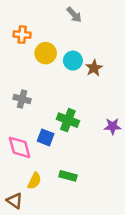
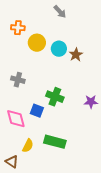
green rectangle: (68, 176) -> (55, 142), size x1.5

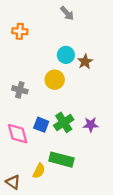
yellow circle: (37, 43) -> (55, 80), moved
green cross: (55, 97) -> (64, 122), moved, turned 36
purple star: (91, 102) -> (91, 125), moved
yellow semicircle: (28, 146) -> (39, 171), moved

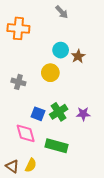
orange cross: (20, 31) -> (18, 28), size x1.5
pink diamond: (18, 134) -> (26, 133), moved
yellow semicircle: (39, 171) -> (31, 165), moved

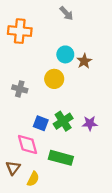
brown triangle: (12, 166) -> (13, 168), moved, turned 32

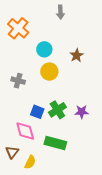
gray arrow: (66, 13) -> (60, 12), turned 40
orange cross: (20, 31) -> (18, 28), turned 35
cyan circle: (65, 54) -> (44, 49), moved

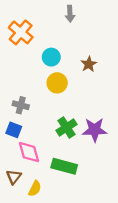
gray cross: (18, 81) -> (21, 105), moved
blue square: (37, 112) -> (14, 130), moved
purple star: (82, 112) -> (95, 130), size x1.5

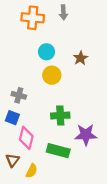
orange cross: (21, 32) -> (33, 18), moved, turned -35
green cross: (66, 127) -> (60, 116), turned 30
purple star: (95, 130) -> (86, 135), moved
pink diamond: (29, 152) -> (26, 138), turned 30

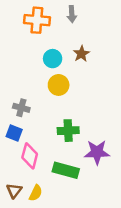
brown star: (80, 58) -> (81, 54), moved
brown triangle: (12, 160) -> (14, 191), moved

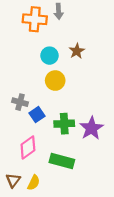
gray arrow: (72, 14) -> (59, 11), moved
blue square: (14, 133) -> (37, 115), moved, turned 35
purple star: (97, 152) -> (91, 128), moved, turned -30
pink diamond: (30, 156) -> (28, 147), turned 40

